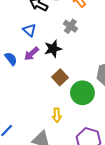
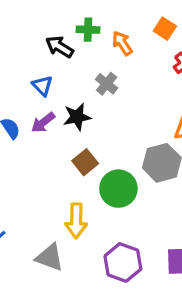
yellow arrow: (57, 115) -> (76, 221), size x1.5

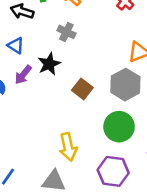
brown square: (85, 162) -> (82, 89), moved
green circle: (118, 189) -> (119, 127), moved

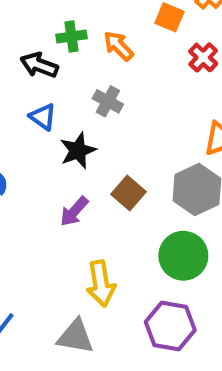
blue triangle: (16, 46) -> (43, 117), moved
purple arrow: (23, 75) -> (74, 211), moved

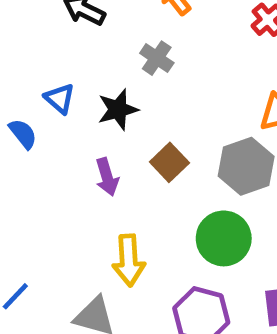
blue triangle: (43, 117) -> (60, 99), moved
purple arrow: (74, 211) -> (107, 177), turned -64

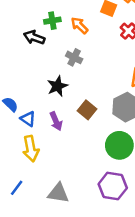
blue triangle: (60, 99) -> (28, 119), moved
yellow arrow: (129, 260) -> (31, 149), moved

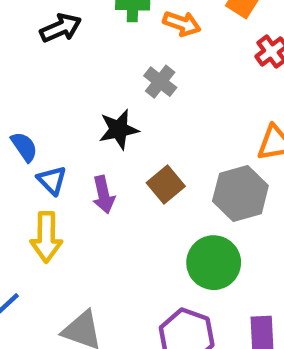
orange arrow: (80, 25) -> (182, 24), turned 144
black arrow: (34, 37) -> (61, 28), moved, turned 126

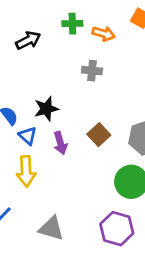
gray cross: (160, 82) -> (92, 71), turned -30
black star: (119, 129) -> (46, 109), moved

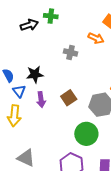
green cross: (72, 24) -> (51, 16), moved
orange arrow: (104, 34) -> (96, 38), moved

